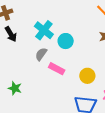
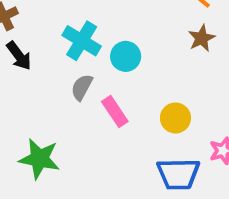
pink rectangle: (57, 69) -> (115, 112), turned 35
green star: (15, 88) -> (39, 159), size x1.5

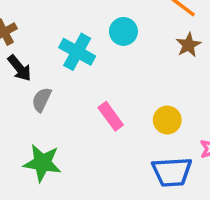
cyan circle: (126, 56) -> (123, 31), moved
gray semicircle: (82, 87) -> (42, 100), moved

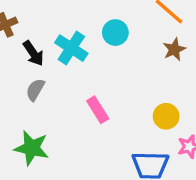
black arrow: (20, 68) -> (33, 53), moved
yellow circle: (167, 120) -> (166, 116), moved

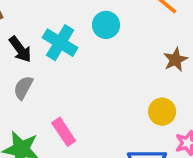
brown star: (174, 49) -> (175, 60), moved
pink rectangle: (98, 110) -> (64, 132), moved

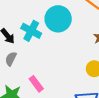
cyan circle: (106, 25) -> (58, 19), size x1.6

